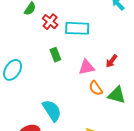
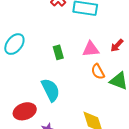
green rectangle: (55, 55) -> (58, 52), moved

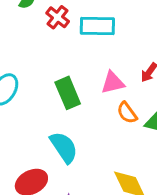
green rectangle: (58, 52) -> (68, 93), size x1.5

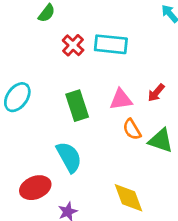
red cross: (58, 17) -> (73, 45), moved

